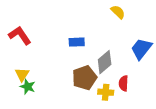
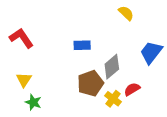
red semicircle: (123, 83) -> (132, 89), turned 56
green star: (28, 87) -> (33, 102), moved
yellow cross: (106, 92) -> (113, 99), turned 32

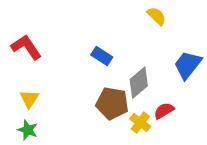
blue rectangle: (82, 45) -> (102, 56), turned 35
brown pentagon: (90, 83) -> (112, 103), turned 30
green star: (33, 102) -> (28, 130), moved

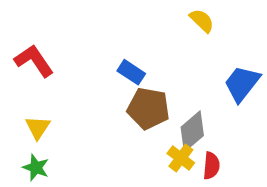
gray diamond: (139, 83) -> (192, 131), moved
brown pentagon: (112, 103) -> (148, 108), moved
red semicircle: (164, 111) -> (211, 166), moved, turned 126

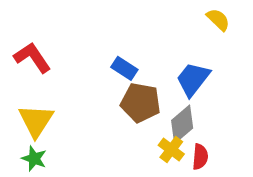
yellow semicircle: (202, 21) -> (218, 20), moved
blue trapezoid: (242, 84) -> (193, 79), moved
yellow triangle: (38, 128) -> (36, 121), size x1.5

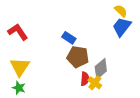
blue trapezoid: (193, 79) -> (122, 27), moved
red semicircle: (200, 157) -> (85, 79), moved

